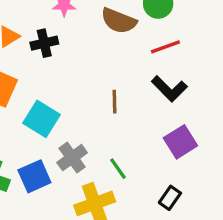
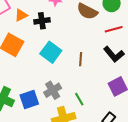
cyan square: (42, 119) -> (51, 52), moved

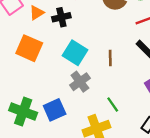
gray cross: (53, 90) -> (80, 82), moved

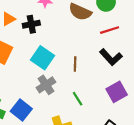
green line: (113, 104) -> (78, 99), moved
blue square: (55, 110) -> (21, 110), turned -30

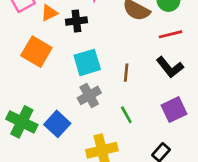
cyan square: (42, 58) -> (87, 62), turned 35

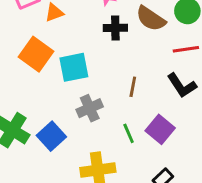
black cross: (76, 21) -> (115, 28), moved
cyan square: (87, 62) -> (74, 67), moved
purple square: (174, 110) -> (160, 129), moved, turned -30

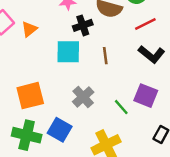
orange square: (36, 54) -> (30, 96), moved, turned -32
cyan square: (74, 67) -> (68, 52), moved, turned 30
brown line: (133, 87) -> (105, 56), moved

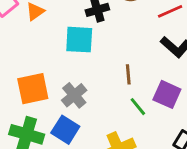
brown line: (105, 56) -> (128, 74), moved
gray cross: (83, 97) -> (74, 95), moved

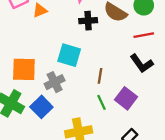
cyan square: (79, 40) -> (69, 55), moved

